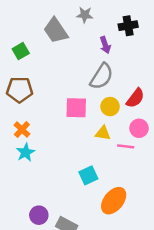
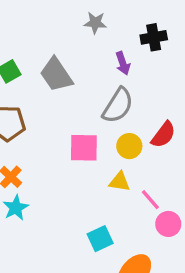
gray trapezoid: (56, 31) -> (56, 75), moved
pink circle: (139, 128) -> (168, 224), moved
pink line: (126, 146) -> (150, 200), turned 42

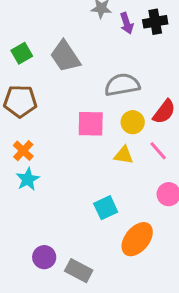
purple arrow: (123, 63) -> (127, 23), moved
gray semicircle: (118, 105) -> (122, 85), turned -132
pink line: (150, 200) -> (158, 151), moved

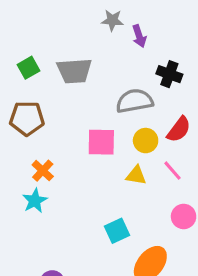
black cross: (155, 22) -> (169, 74), moved, turned 30
gray trapezoid: (65, 56) -> (74, 71), turned -60
orange cross: (23, 151) -> (43, 171), moved

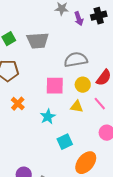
black cross: (169, 74) -> (99, 16), moved, turned -35
cyan star: (35, 201) -> (48, 117), moved

